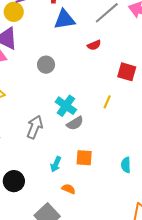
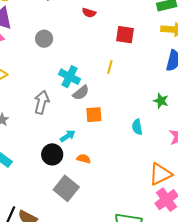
red semicircle: (94, 45) -> (89, 13), turned 48
orange square: (84, 158) -> (94, 115), moved
cyan arrow: (56, 164) -> (68, 136), turned -140
black circle: (14, 181) -> (52, 154), moved

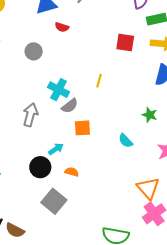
red semicircle: (89, 13) -> (62, 27), moved
red square: (125, 35) -> (125, 42), moved
cyan semicircle: (137, 127) -> (126, 141), turned -35
orange triangle: (160, 174) -> (148, 188), turned -45

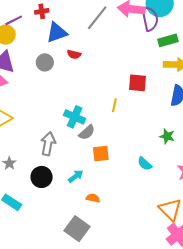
red square: (125, 42) -> (137, 83), moved
gray circle: (34, 51) -> (45, 62), moved
black circle: (40, 167) -> (42, 177), moved

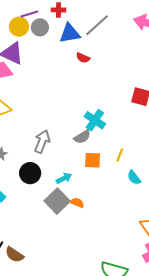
gray line: (97, 18) -> (97, 25), moved
gray circle: (45, 62) -> (40, 27), moved
yellow line: (114, 105) -> (120, 155), moved
cyan cross: (75, 117) -> (95, 120), moved
gray square: (77, 229) -> (57, 201), moved

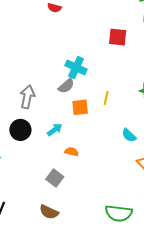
cyan semicircle: (134, 178) -> (129, 135), moved
gray square: (57, 201) -> (55, 178), moved, size x0.7
brown semicircle: (14, 255) -> (49, 212), moved

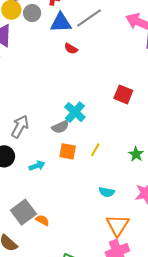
cyan semicircle: (129, 135) -> (107, 192), turned -49
orange semicircle: (72, 152) -> (42, 220), moved
gray square: (55, 178) -> (23, 212), size x1.4

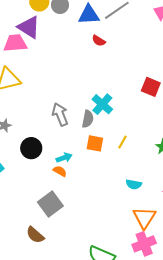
gray arrow: (20, 127) -> (60, 114), moved, turned -50
gray semicircle: (60, 127) -> (88, 119), turned -54
orange semicircle: (42, 220) -> (60, 171), moved

